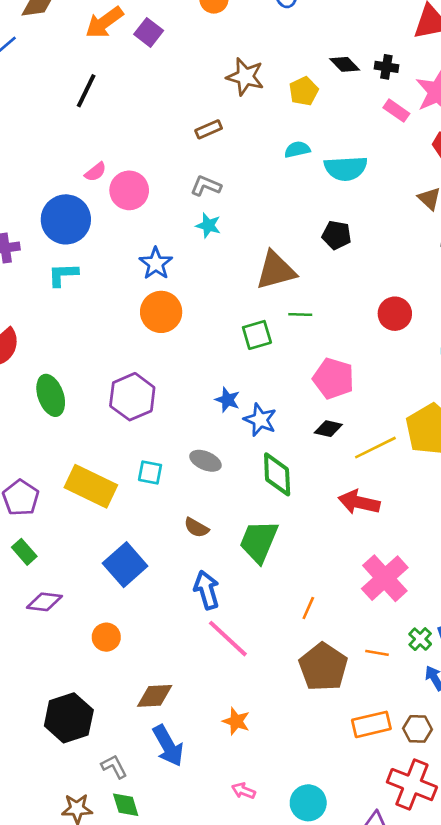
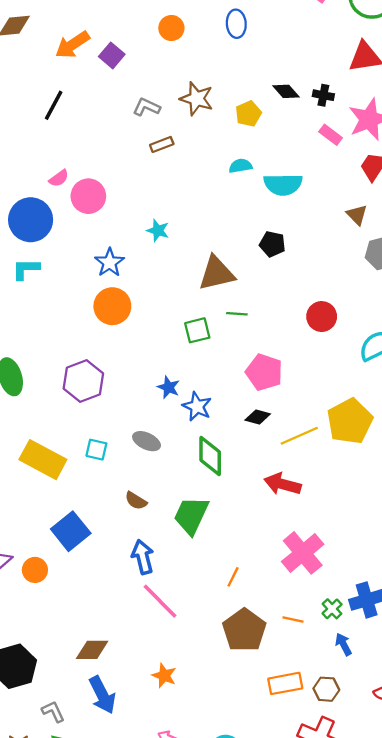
gray L-shape: (206, 186) -> (147, 107), moved
orange circle: (106, 637) -> (35, 570), moved

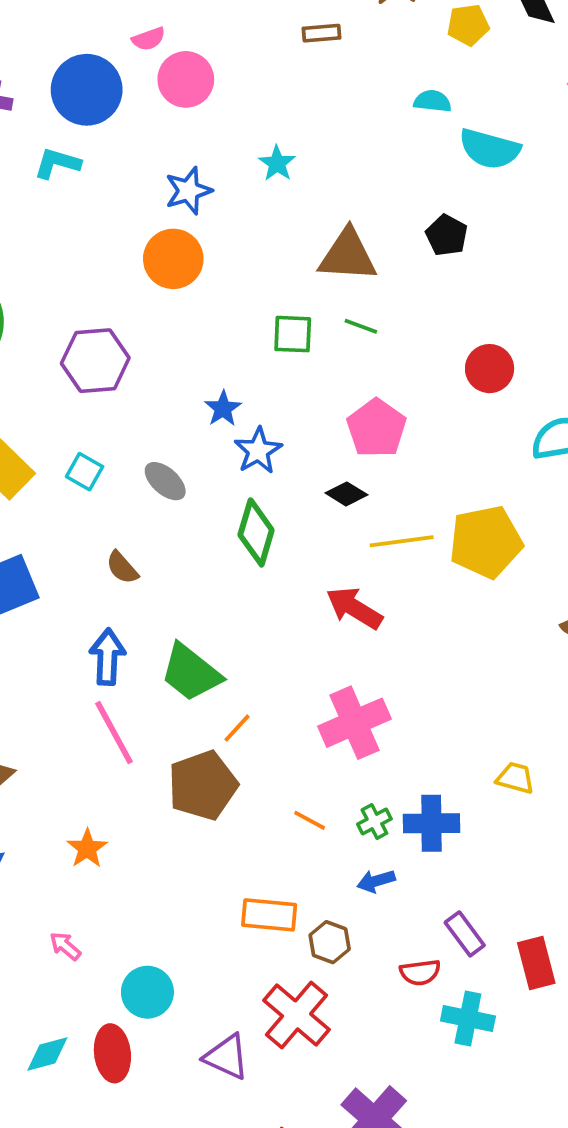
green trapezoid: (191, 515) -> (191, 673), moved, turned -93
brown pentagon: (244, 630) -> (203, 785), moved
blue arrow: (343, 644) -> (376, 881), turned -95

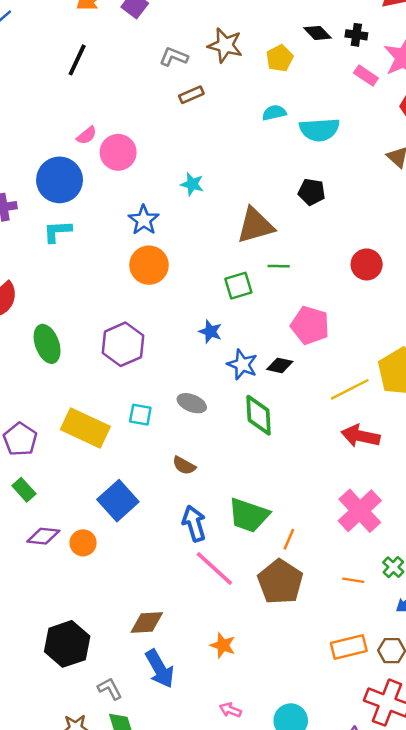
blue star: (223, 409) -> (210, 332), moved
black diamond: (346, 494) -> (280, 365), moved
red arrow: (354, 608) -> (360, 436), moved

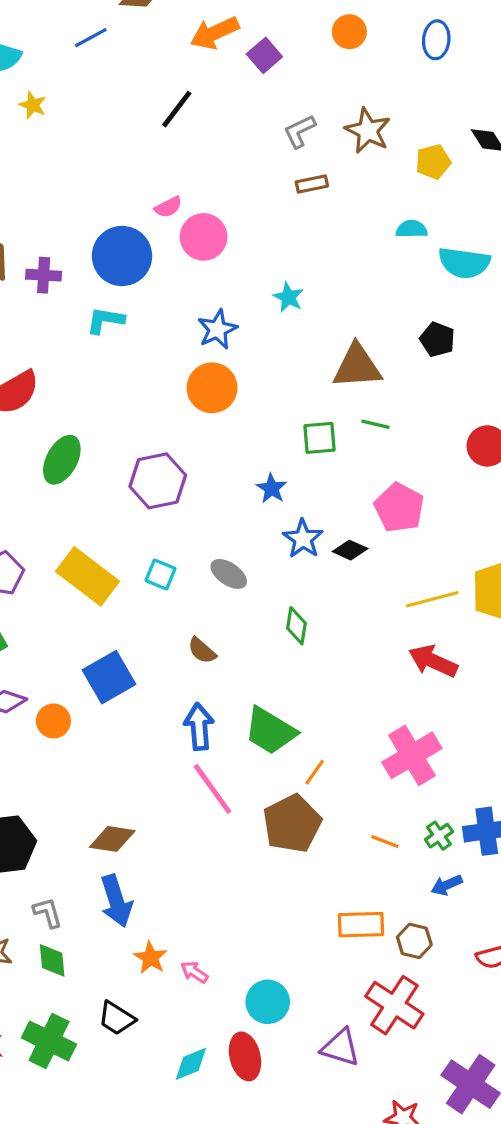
gray L-shape: (174, 57) -> (300, 131), turned -60
green ellipse: (47, 344) -> (62, 460), turned 36
green diamond: (259, 415) -> (296, 626), moved, size x0.7
orange star: (223, 645) -> (151, 958), moved

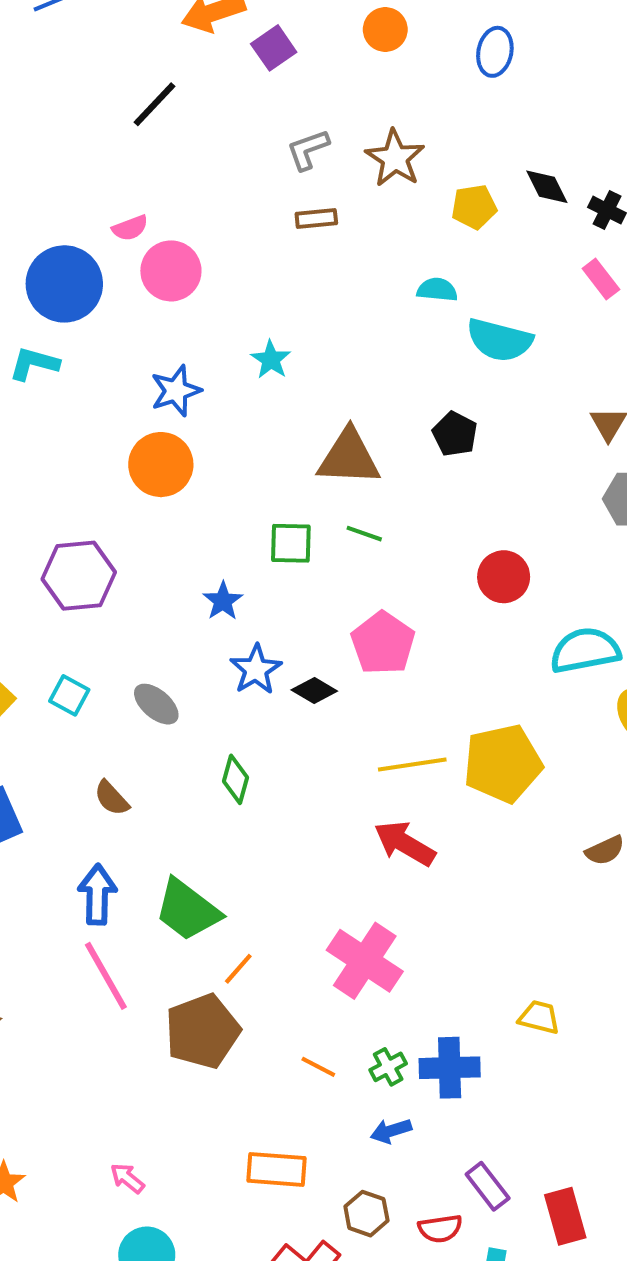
pink cross: (412, 755) -> (365, 961), turned -32
brown hexagon: (414, 941) -> (366, 1214), moved
pink arrow: (194, 972) -> (127, 1178), moved

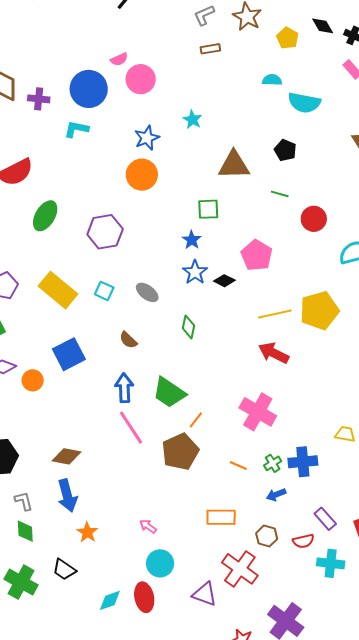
yellow pentagon: (474, 207) -> (288, 38), turned -30
green line: (364, 534) -> (280, 194), moved
blue star: (223, 601) -> (192, 240), moved

